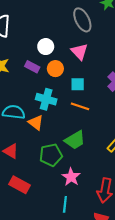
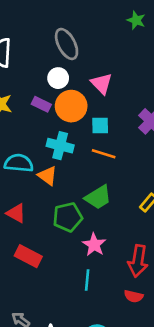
gray ellipse: (82, 20) -> (67, 44), moved
orange circle: (55, 69) -> (71, 106), size x1.5

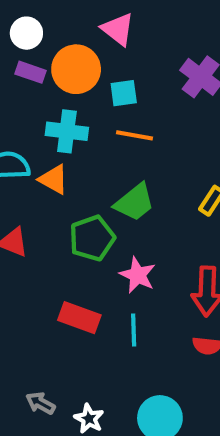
white circle: (58, 78) -> (26, 33), moved
red rectangle: (28, 256) -> (79, 318), moved

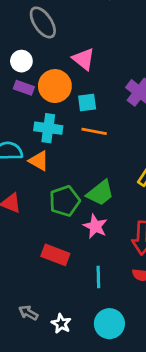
green trapezoid: (135, 202) -> (100, 193), moved
cyan line: (134, 330) -> (98, 277), moved

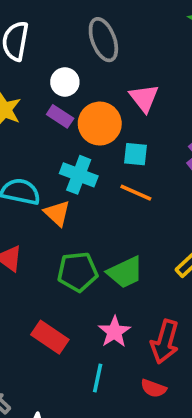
pink star: (95, 226) -> (114, 332), moved

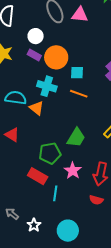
pink triangle: (144, 98) -> (80, 15), moved, turned -42
green pentagon: (78, 272) -> (50, 153), moved
green trapezoid: (125, 272) -> (76, 138), turned -30
cyan line: (98, 378) -> (55, 193), moved

